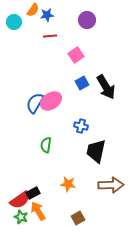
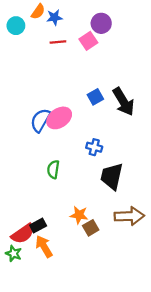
pink square: (76, 55) -> (88, 41), moved
green star: (21, 217) -> (14, 254), moved
brown square: (78, 218) -> (91, 228), moved

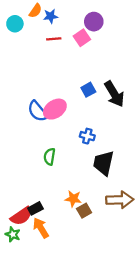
blue semicircle: (40, 120) -> (38, 111), turned -70

